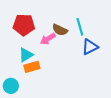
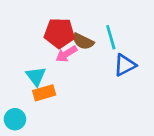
red pentagon: (24, 25) -> (59, 33), moved
cyan triangle: (26, 55) -> (36, 76), turned -35

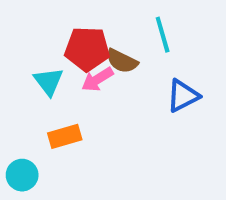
cyan line: (111, 37) -> (163, 35), moved
cyan triangle: (36, 76) -> (49, 81), moved

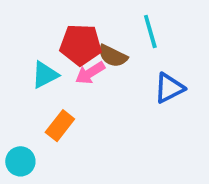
cyan triangle: (49, 81) -> (45, 75), turned 40
orange rectangle: (65, 136) -> (60, 126), turned -36

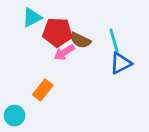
cyan line: (150, 32) -> (114, 40), moved
cyan triangle: (45, 75) -> (32, 17), moved

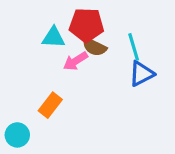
cyan triangle: (32, 17) -> (53, 37), moved, turned 30
red pentagon: (57, 32) -> (86, 25), moved

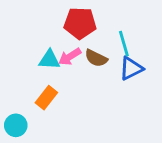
cyan triangle: (53, 37) -> (49, 60), moved
brown semicircle: (94, 47) -> (96, 58), moved

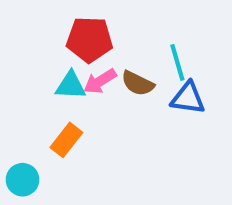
red pentagon: (80, 23) -> (90, 39), moved
blue triangle: (131, 68) -> (188, 98), turned 35

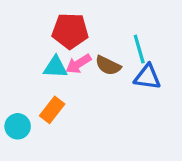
cyan circle: (23, 180) -> (18, 126), moved

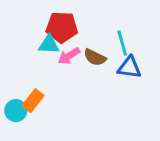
cyan triangle: (55, 67) -> (49, 44), moved
orange rectangle: (52, 110) -> (33, 101), moved

